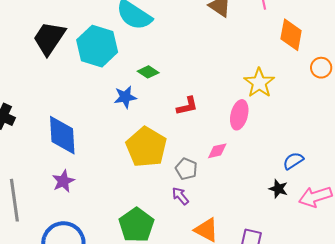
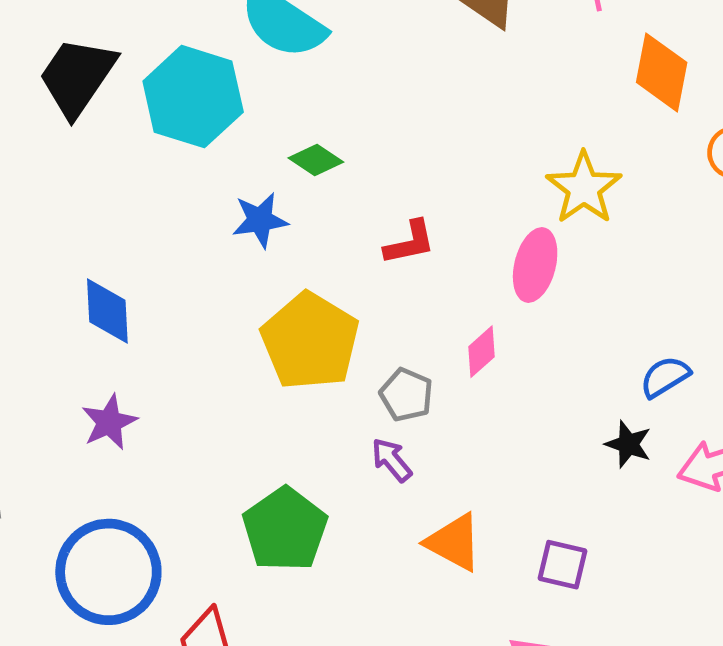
blue diamond: (62, 135) -> (107, 311), size x0.7
pink diamond: (217, 151) -> (481, 352), turned -30

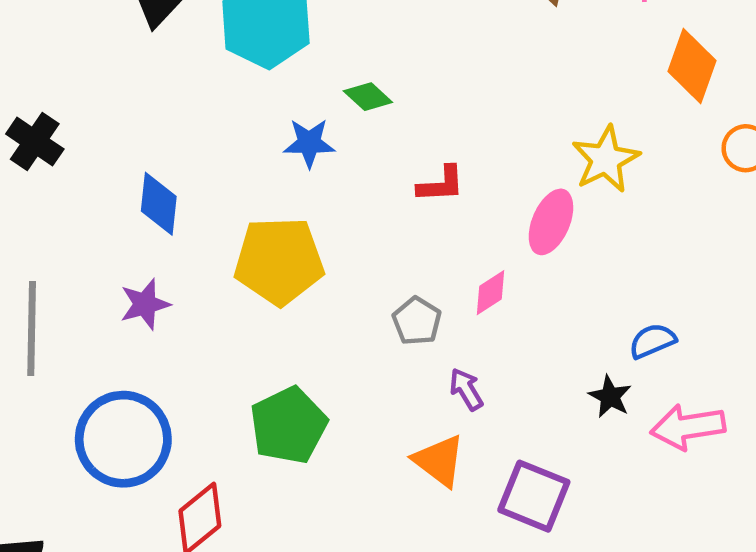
yellow pentagon: (310, 341) -> (279, 261), moved, turned 30
purple arrow: (392, 460) -> (466, 389), moved
purple square: (562, 565) -> (534, 496), size x1.5

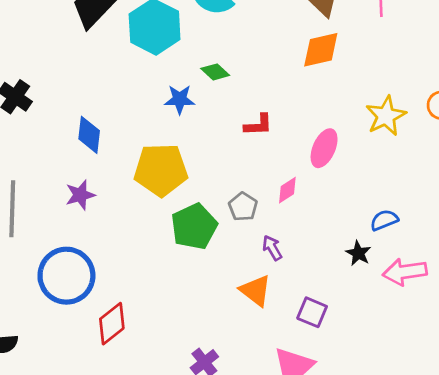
orange diamond: (692, 66) -> (321, 50), moved, turned 57
yellow star: (606, 159) -> (386, 116), moved
green pentagon: (288, 425) -> (194, 226), moved
purple square: (534, 496) -> (312, 312), size x0.7

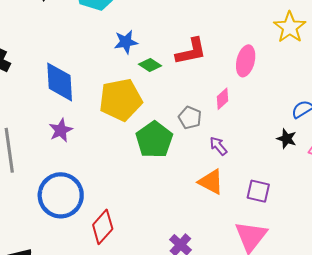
green diamond: (215, 72) -> (150, 65), moved
red L-shape: (258, 125) -> (191, 51), size x1.4
blue diamond: (89, 135) -> (60, 82), size x1.4

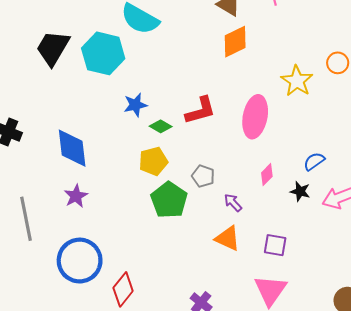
pink ellipse: (246, 61) -> (255, 117), size x1.4
pink diamond: (222, 99) -> (267, 175), moved
yellow pentagon: (121, 100) -> (153, 161), moved, size x0.7

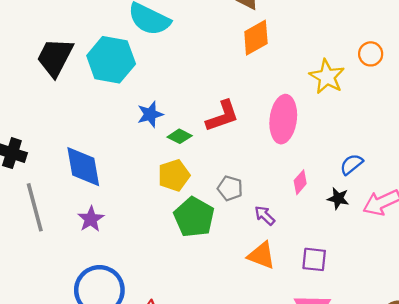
gray line: (26, 219) -> (35, 207), moved

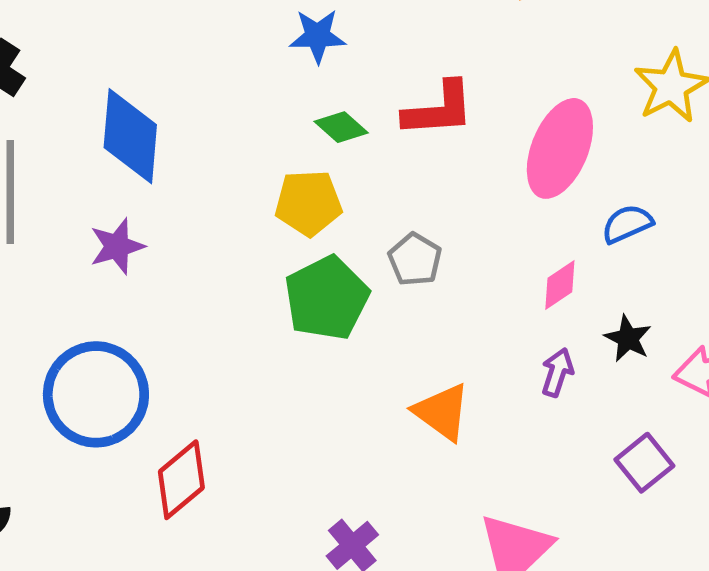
blue star: (150, 114) -> (318, 36), moved
blue semicircle: (351, 164) -> (627, 224), moved
purple arrow: (265, 215) -> (557, 372), moved, turned 50
purple square: (314, 259) -> (644, 463), moved, turned 30

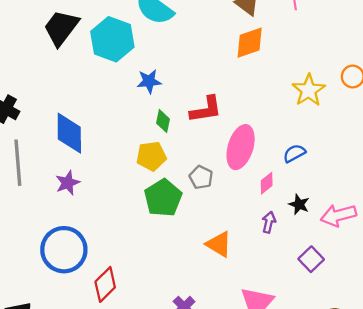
green diamond: (341, 127) -> (163, 121), turned 65
pink ellipse: (560, 148) -> (241, 147), moved

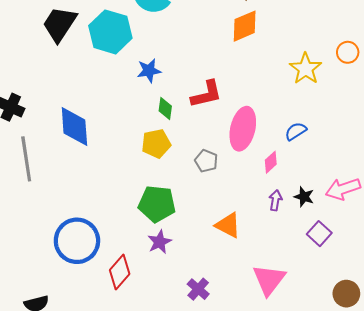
purple star: (68, 183) -> (160, 242), moved
green pentagon: (163, 198) -> (157, 204), moved, turned -30
black star: (299, 204) -> (304, 197), moved

